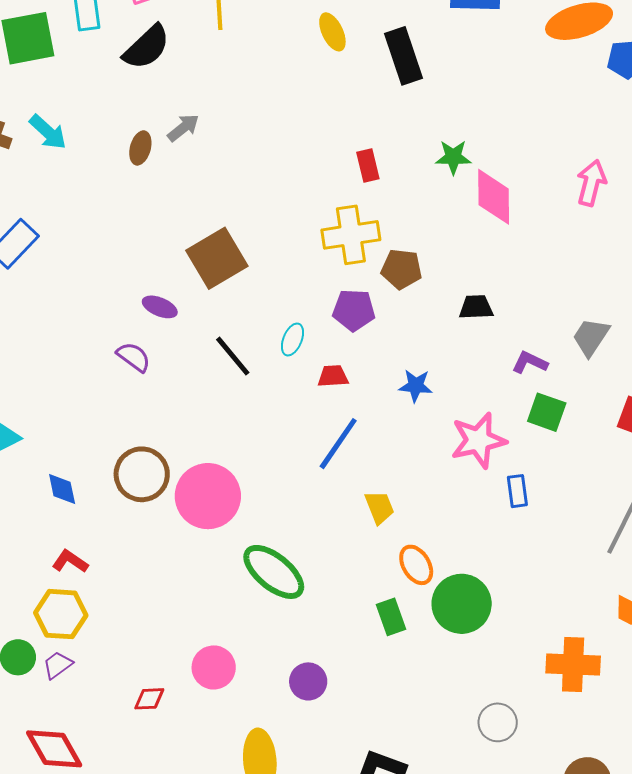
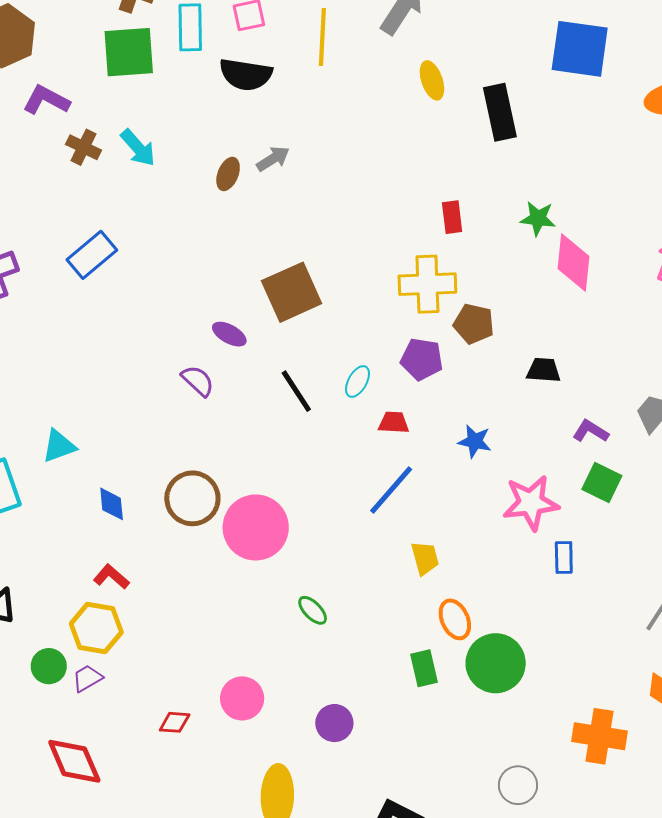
black semicircle: (147, 47) -> (246, 74), turned 46
green ellipse: (274, 572) -> (313, 610), size x0.5

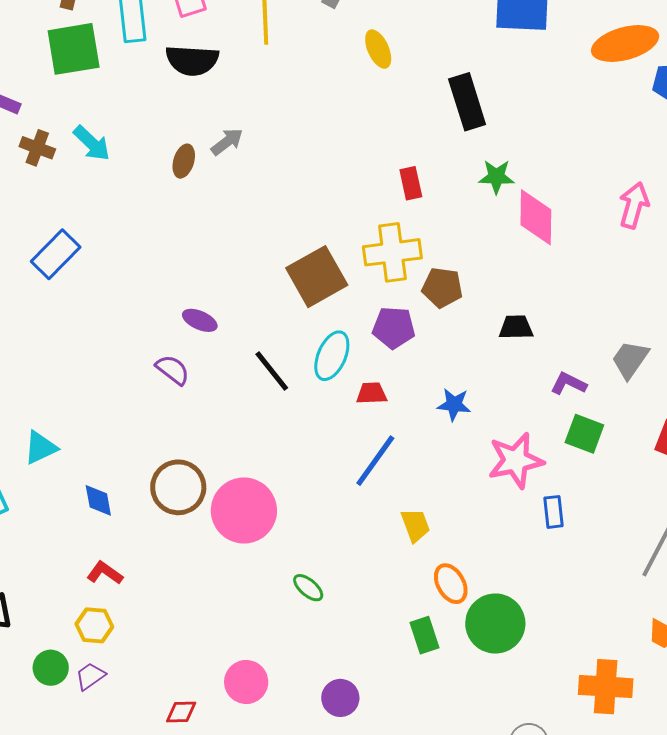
black rectangle: (500, 112) -> (467, 102), moved
brown square: (292, 292) -> (317, 277), moved
cyan ellipse: (358, 381) -> (332, 356), size x1.5
yellow hexagon: (96, 628) -> (94, 625), size x0.7

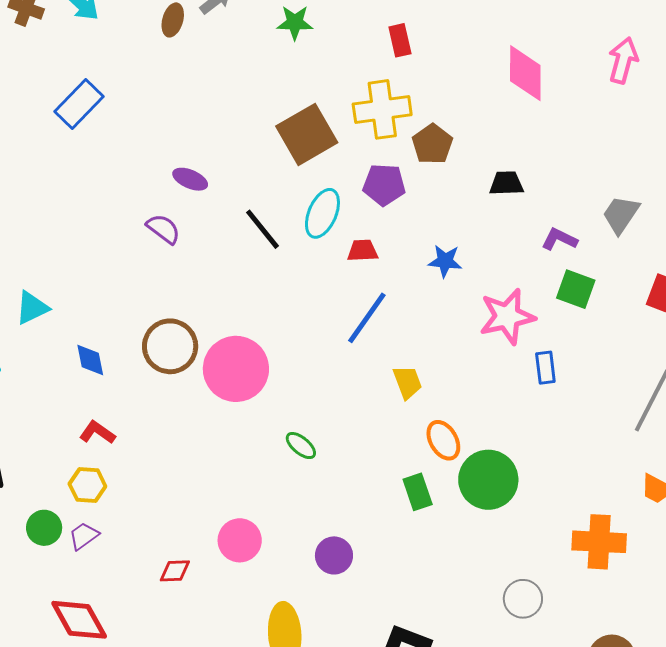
green star: (496, 177) -> (295, 23), moved
blue rectangle: (56, 254) -> (79, 104), moved
brown pentagon: (442, 288) -> (432, 144), turned 30

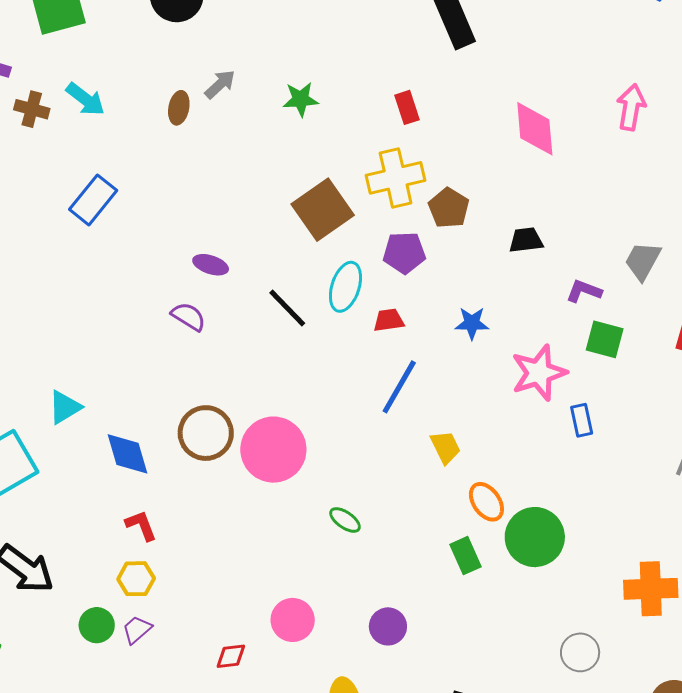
blue diamond: (90, 360) -> (127, 454), size x1.4
red L-shape: (97, 433) -> (141, 525), turned 39

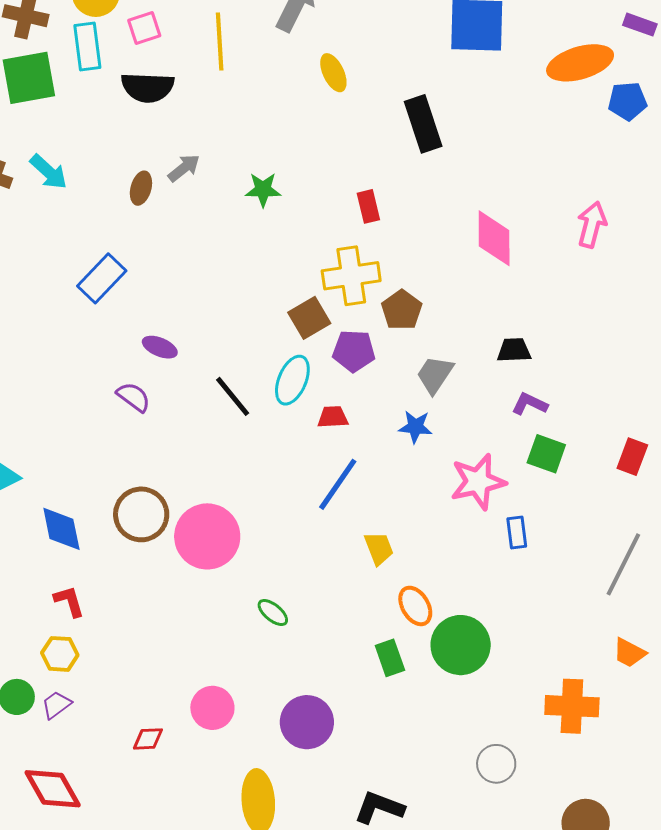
blue rectangle: (93, 200) -> (102, 278), moved
brown square: (323, 210) -> (309, 318), moved, size x0.7
black trapezoid: (526, 240) -> (514, 350), moved
gray trapezoid: (643, 261) -> (435, 375), moved
purple circle: (388, 626) -> (307, 722), size x1.4

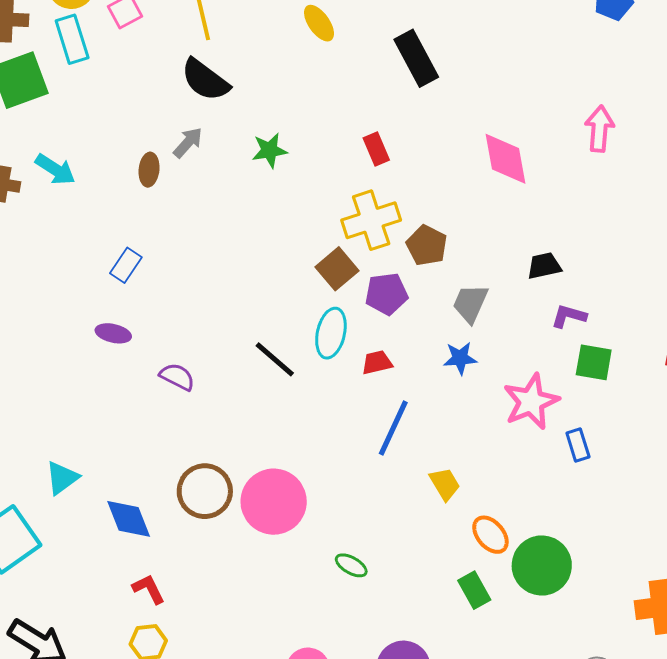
black semicircle: (148, 87) -> (205, 80), moved, turned 44
blue rectangle: (102, 278) -> (126, 265), size x0.7
purple ellipse: (160, 347) -> (113, 333), moved

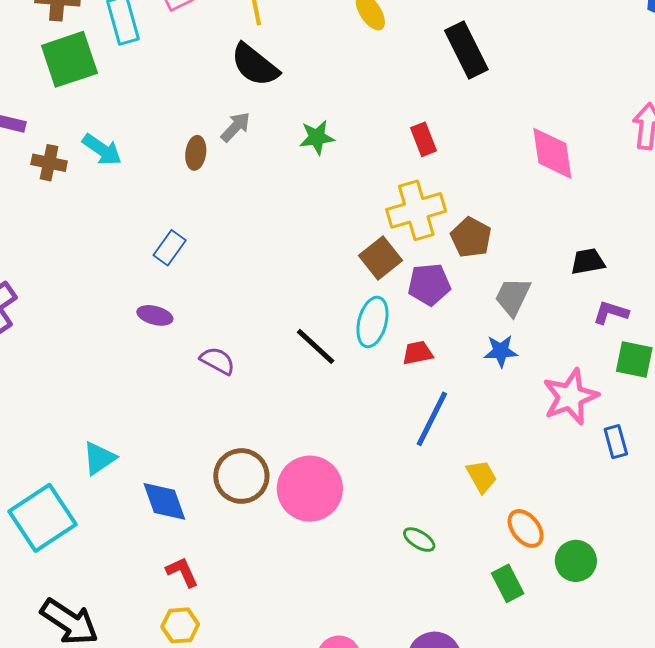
green ellipse: (351, 565) -> (419, 540), moved
green circle: (542, 566) -> (576, 561), size x0.7

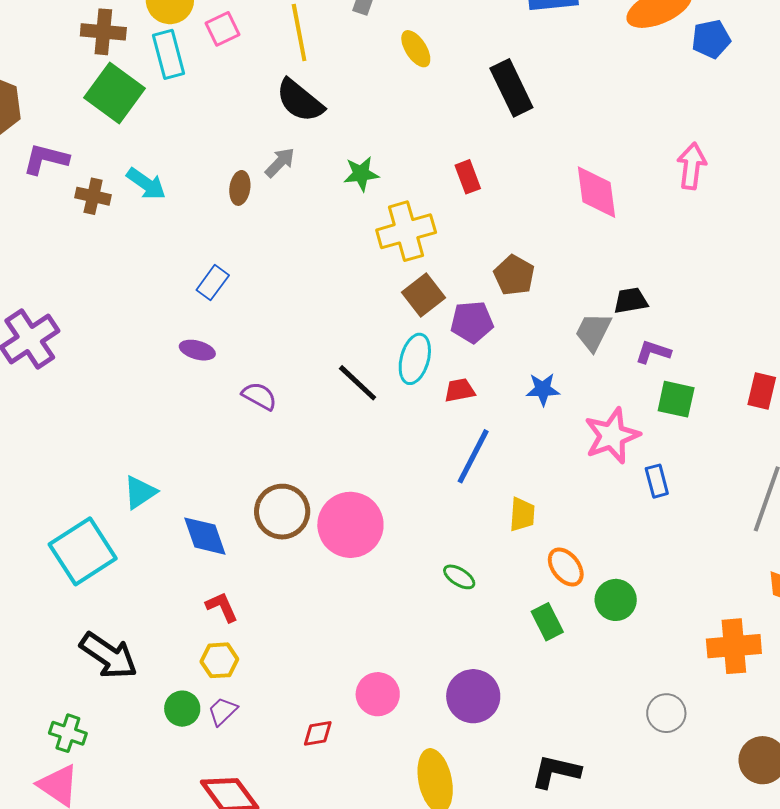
green square: (69, 59) -> (114, 93), turned -36
yellow cross: (416, 210) -> (406, 231), moved
gray trapezoid: (513, 297) -> (593, 332), moved
yellow trapezoid: (481, 476) -> (522, 514), turned 33

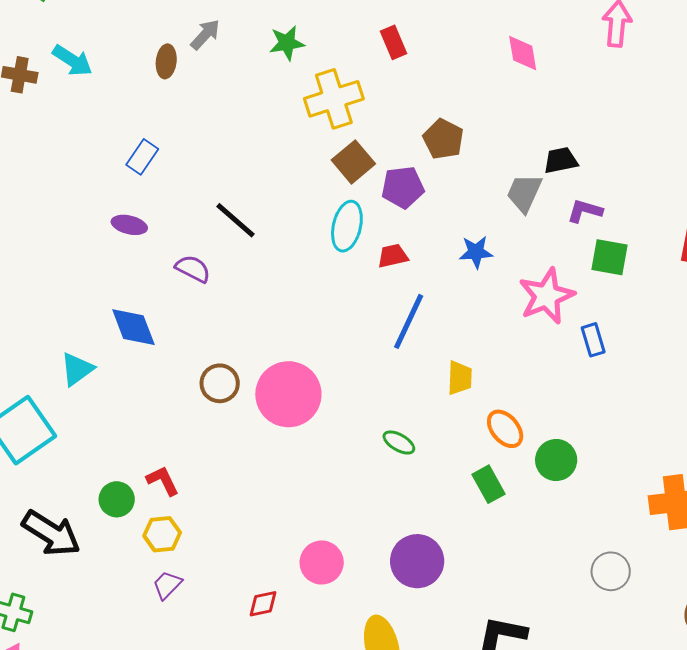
pink diamond: (596, 192) -> (523, 53), size x0.7
black line: (358, 383) -> (235, 220), moved
brown circle: (282, 512) -> (220, 383), size x0.7
blue diamond: (205, 536) -> (133, 327), moved
green circle: (182, 709) -> (117, 499), moved

